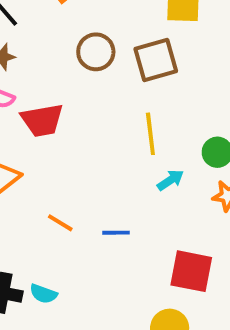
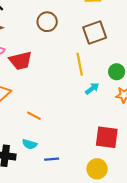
brown square: (156, 60) -> (95, 33), moved
blue line: (116, 233) -> (52, 159), moved
cyan semicircle: (43, 294) -> (30, 144), moved

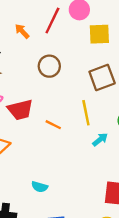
orange line: (34, 116) -> (53, 125), moved
cyan semicircle: (30, 144) -> (40, 187), moved

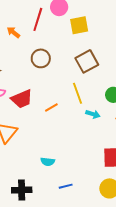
orange line: (53, 125) -> (51, 107), turned -48
cyan arrow: (100, 140) -> (93, 114), turned 64

